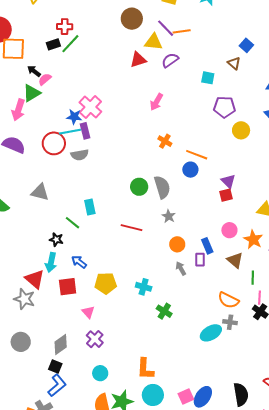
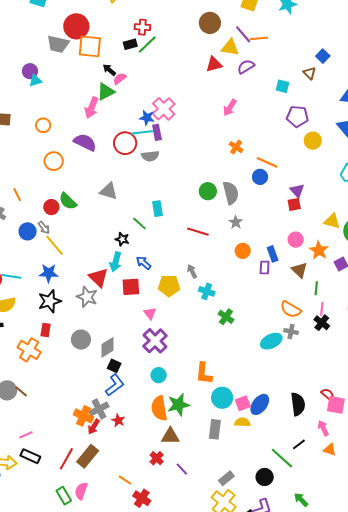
gray arrow: (181, 268) -> (192, 271), moved
purple cross: (95, 339) -> (155, 341), size x1.4
gray diamond: (61, 345) -> (107, 347), moved
cyan circle: (153, 395) -> (222, 398), moved

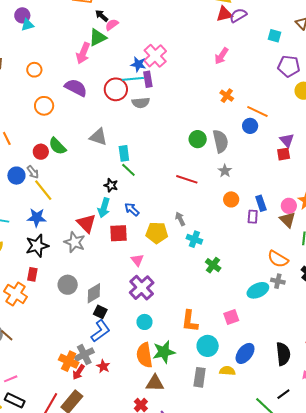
red triangle: (214, 64) -> (224, 14), moved
cyan rectangle: (157, 209) -> (124, 153), moved
pink circle: (296, 240) -> (289, 206), moved
pink square: (243, 403) -> (231, 317), moved

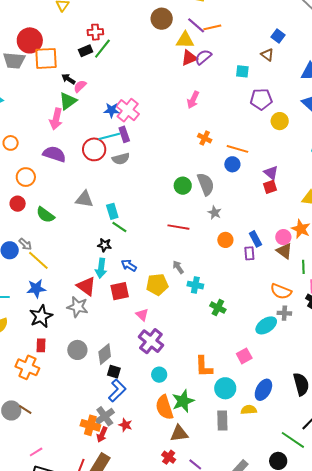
blue star: (138, 64) -> (112, 110), moved
red circle: (41, 152) -> (18, 204), moved

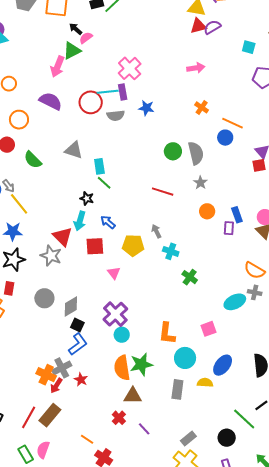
pink arrow: (193, 100) -> (196, 68), turned -132
blue star: (112, 110) -> (146, 108), moved
purple cross: (151, 341) -> (115, 314), moved

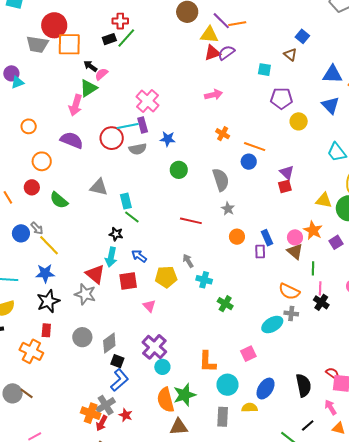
green circle: (173, 151) -> (179, 170), moved

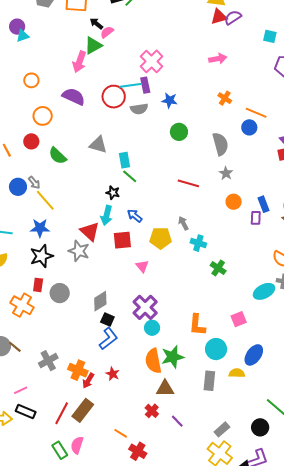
gray circle: (82, 337) -> (60, 293), moved
gray cross: (106, 405) -> (48, 361), moved

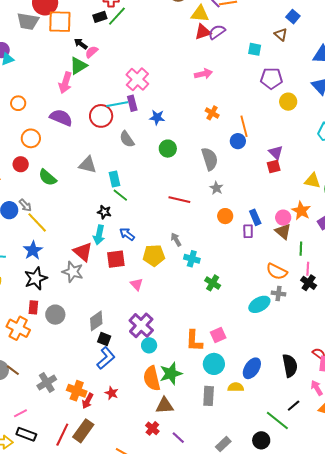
gray semicircle: (139, 109) -> (127, 139), moved, turned 66
orange line: (256, 113) -> (244, 126), turned 55
blue star: (40, 228) -> (33, 250), turned -30
pink square: (239, 319) -> (218, 335), moved

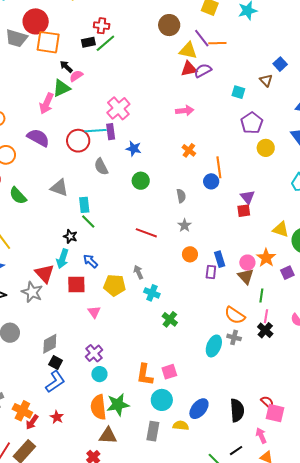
purple pentagon: (271, 78) -> (252, 123), turned 30
gray semicircle: (210, 159) -> (181, 196), size x0.6
cyan ellipse: (259, 304) -> (214, 346), turned -45
purple cross: (141, 325) -> (94, 353), size x0.7

